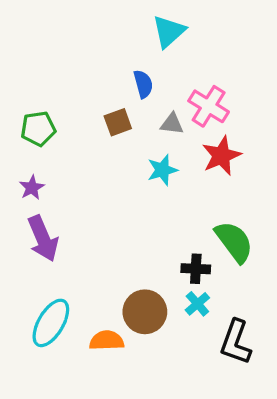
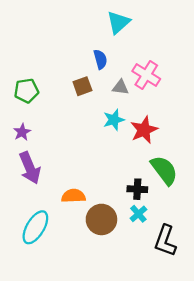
red star: (221, 156) -> (144, 130), moved
orange semicircle: (107, 340) -> (73, 196), moved

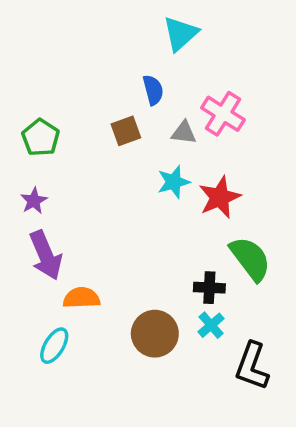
green pentagon: (26, 91) -> (41, 138), turned -30
orange semicircle: (73, 196) -> (82, 298), moved
cyan ellipse: (35, 227) -> (54, 346), size x0.7

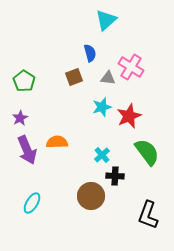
black cross: (209, 288) -> (115, 176), moved
orange semicircle: (82, 298) -> (57, 142), moved
cyan cross: (211, 325) -> (102, 155), moved

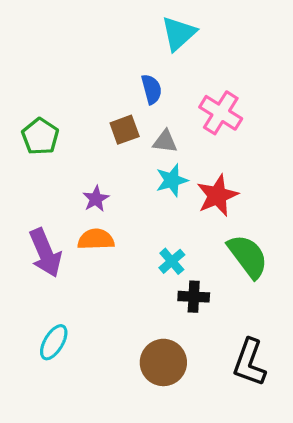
gray triangle: (108, 78) -> (165, 141), moved
purple star: (20, 118) -> (96, 199), moved
brown circle: (91, 196) -> (163, 362), moved

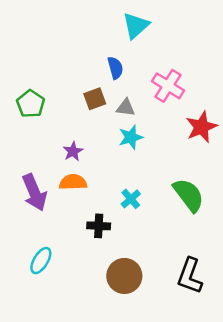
red star: (217, 195) -> (201, 127), moved
black cross: (194, 297) -> (99, 226), moved

